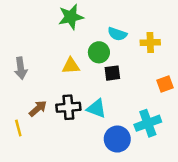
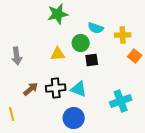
orange square: (165, 84) -> (135, 56), moved, turned -32
yellow line: (18, 128) -> (12, 114), moved
blue circle: (117, 139) -> (74, 118), moved

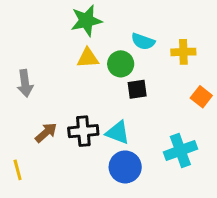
yellow triangle: (58, 54) -> (88, 58), moved
orange square: (135, 56) -> (201, 97), moved
blue circle: (74, 118) -> (125, 167), moved

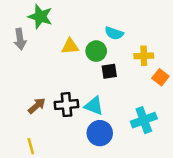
green star: (86, 21) -> (40, 17), moved, turned 30
yellow cross: (183, 52) -> (144, 56), moved
gray arrow: (25, 83) -> (20, 39), moved
yellow line: (18, 170) -> (31, 146), moved

